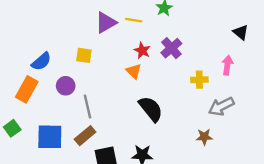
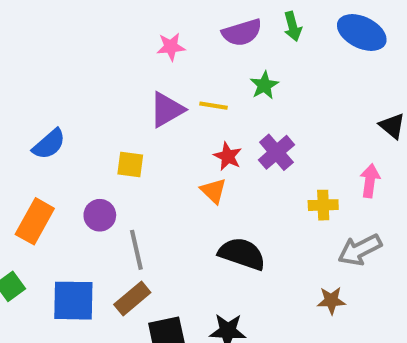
blue semicircle: (41, 61) -> (49, 144), moved
black semicircle: (151, 109) -> (242, 254), turned -32

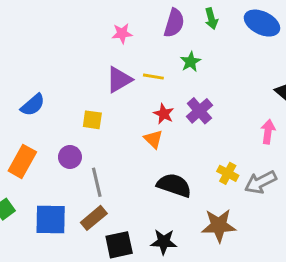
purple semicircle: (242, 32) -> (174, 23), turned -56
yellow cross: (323, 205) -> (228, 173), moved, turned 30
brown star: (331, 301) -> (219, 225), moved, size x1.6

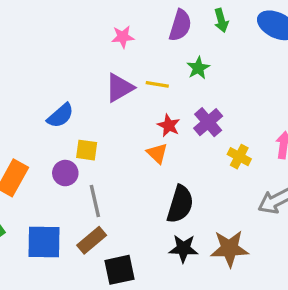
blue semicircle: (33, 105) -> (60, 116), moved
yellow square: (92, 120) -> (87, 150), moved
yellow cross: (228, 173) -> (239, 157), moved
black semicircle: (174, 185) -> (180, 204), turned 88
black star: (164, 242) -> (183, 249), moved

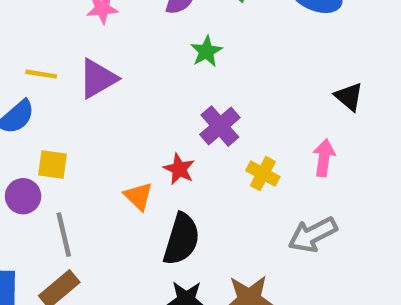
yellow line: (157, 84) -> (41, 74), moved
red star: (169, 125) -> (179, 169), moved
orange triangle: (157, 153) -> (138, 196), moved

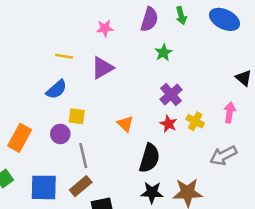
yellow line: (41, 74) -> (64, 56), moved
red star: (179, 169) -> (169, 124), moved
orange triangle: (138, 196) -> (125, 124), moved

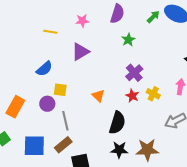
green arrow: (181, 16) -> (153, 17), moved, turned -120
yellow line: (64, 56) -> (50, 32), moved

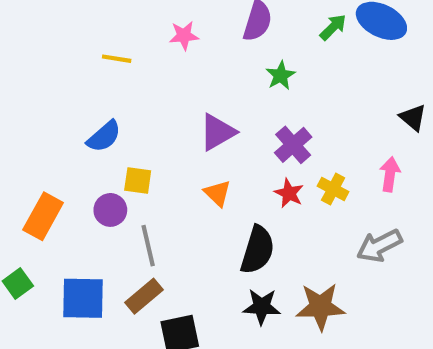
purple triangle: (80, 52) -> (218, 132), moved

